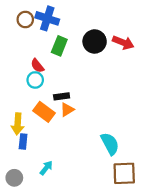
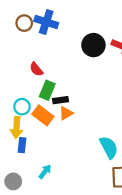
green rectangle: (59, 46) -> (47, 90), moved
cyan circle: (35, 80) -> (22, 107), moved

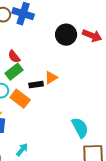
green rectangle: (47, 90) -> (14, 72), moved, turned 30
orange triangle: (66, 113) -> (51, 78), moved

